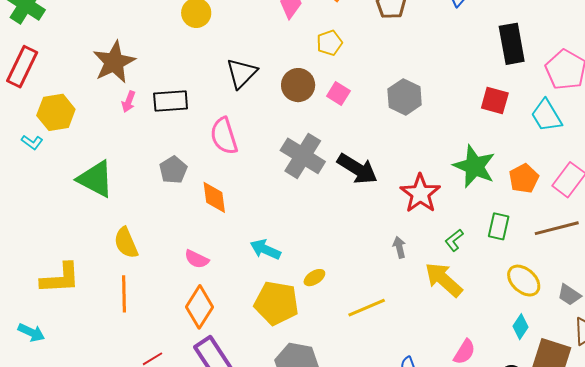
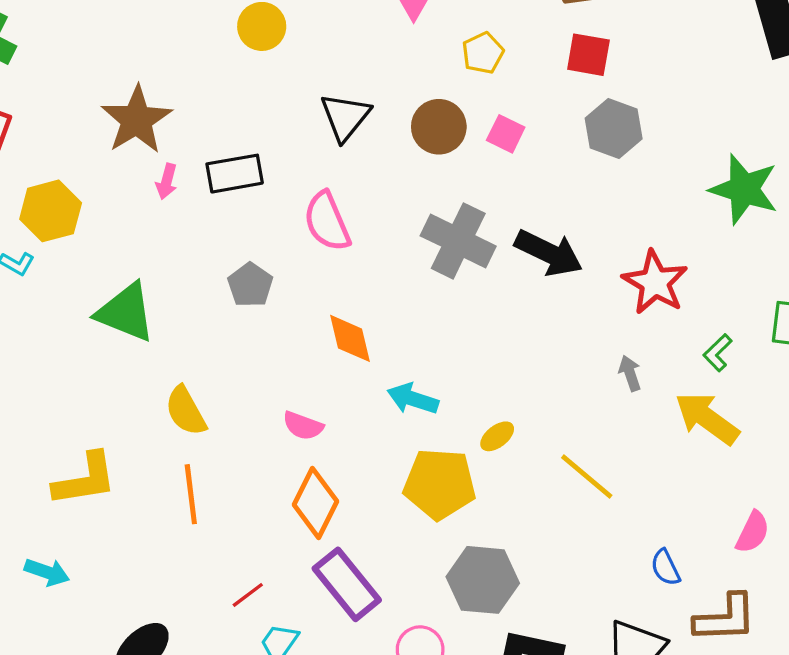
red square: (495, 101) -> (588, 55), moved
green star: (474, 166) -> (744, 189), moved
orange diamond: (214, 197) -> (350, 338), moved
yellow line: (367, 308) -> (587, 476), turned 69

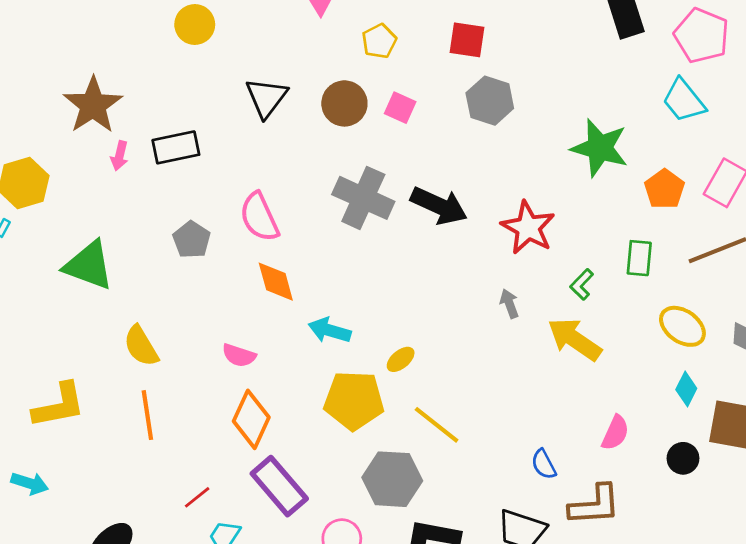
pink semicircle: (327, 221) -> (259, 217), moved
yellow line: (587, 476) -> (437, 425), moved

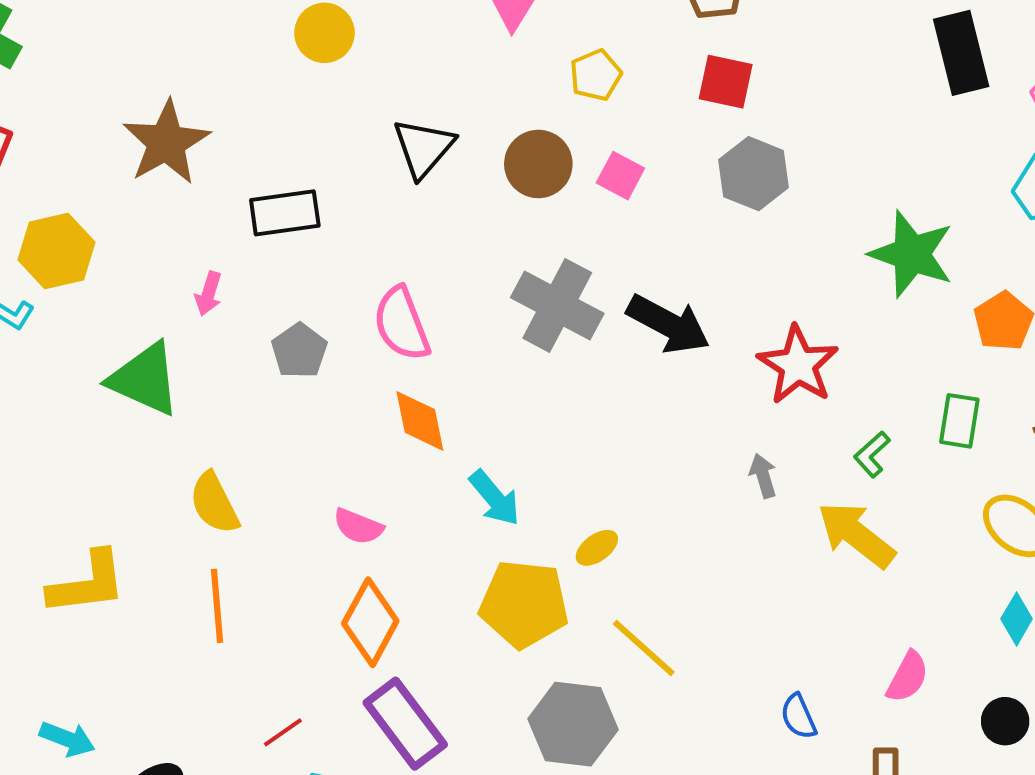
pink arrow: (119, 156) -> (208, 294), moved
cyan arrow: (330, 330) -> (495, 498), turned -150
cyan arrow: (30, 483) -> (67, 739), moved

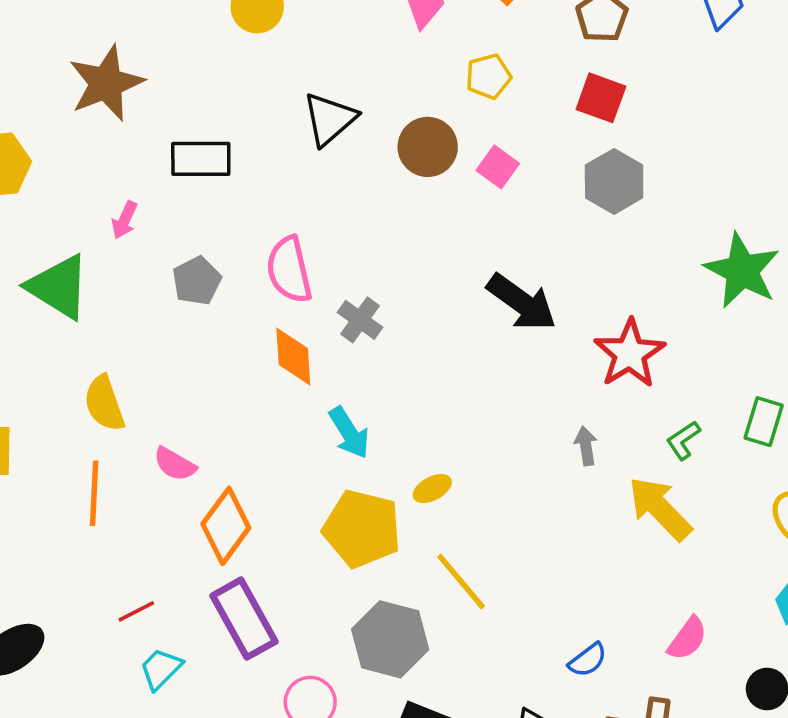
gray cross: (557, 305) -> (360, 320), moved, size x0.6
pink semicircle: (358, 526) -> (175, 464), moved
blue semicircle: (799, 717) -> (588, 660), turned -111

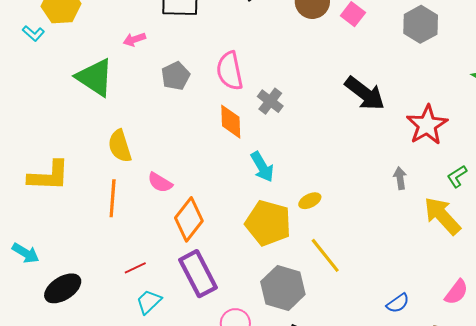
pink arrow: (124, 220) -> (134, 39), turned 45

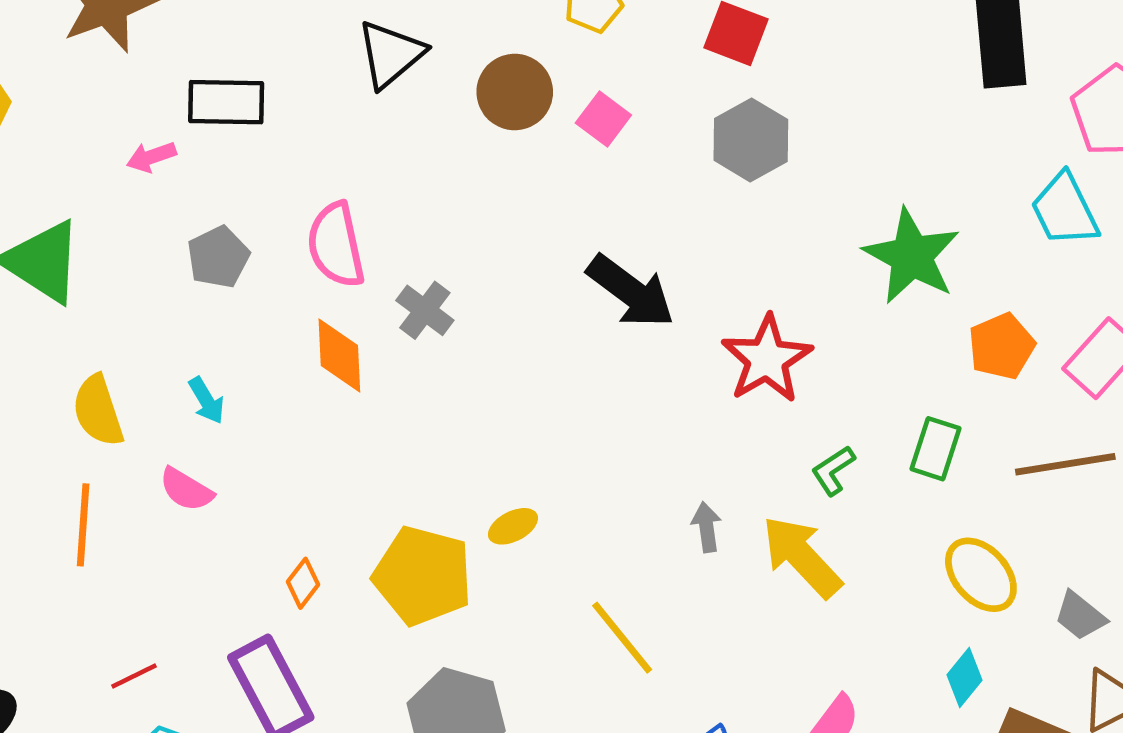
pink arrow: (134, 39) -> (151, 157), moved
cyan arrow: (262, 167) -> (206, 400), moved, size x0.7
gray arrow: (400, 178) -> (707, 527), moved
orange diamond: (189, 219) -> (303, 583), moved, size x0.5
yellow line: (325, 255) -> (622, 638), moved

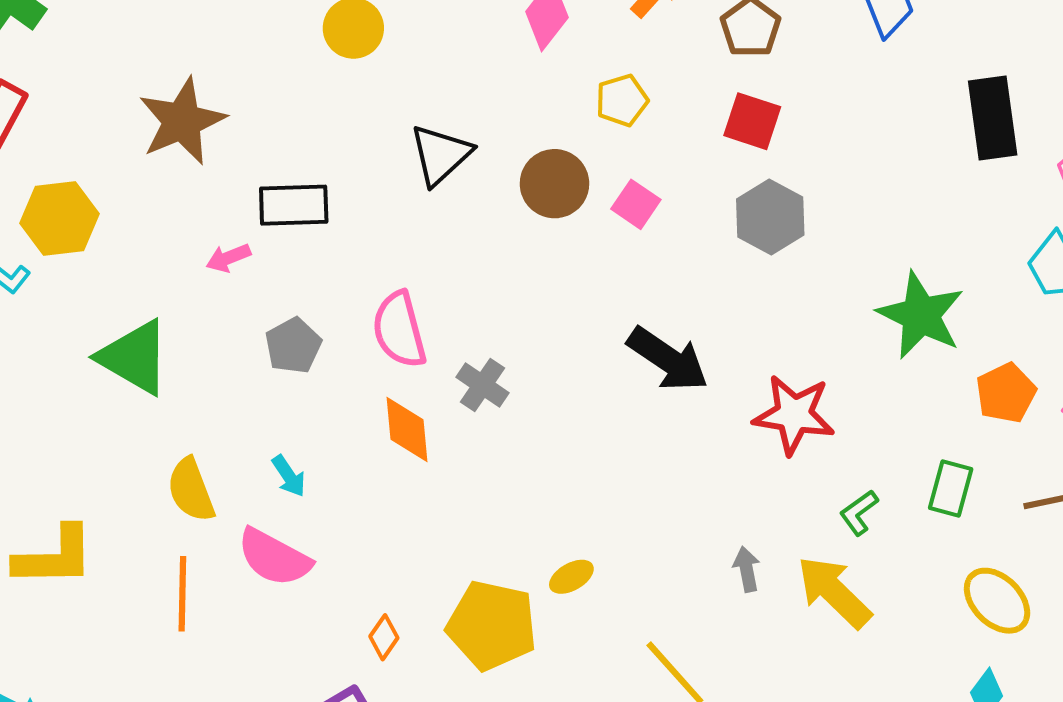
red star: (767, 359) -> (794, 415), turned -30
pink semicircle: (186, 489) -> (274, 557), size x1.5

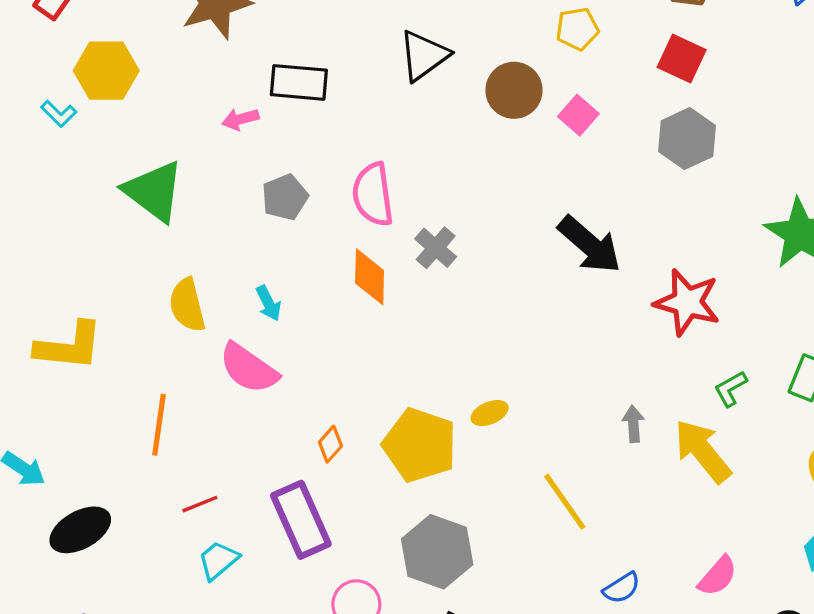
orange line: (182, 594) -> (159, 425), moved

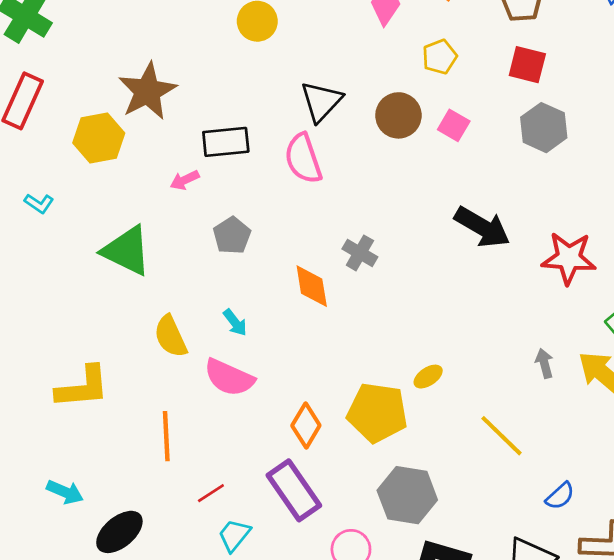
yellow hexagon: (106, 71) -> (99, 138), moved
pink semicircle: (373, 194) -> (303, 159), moved
orange diamond: (330, 444) -> (306, 426), size x1.5

